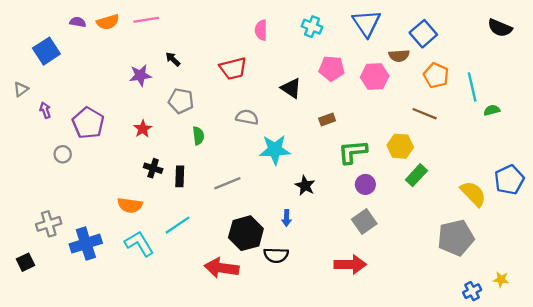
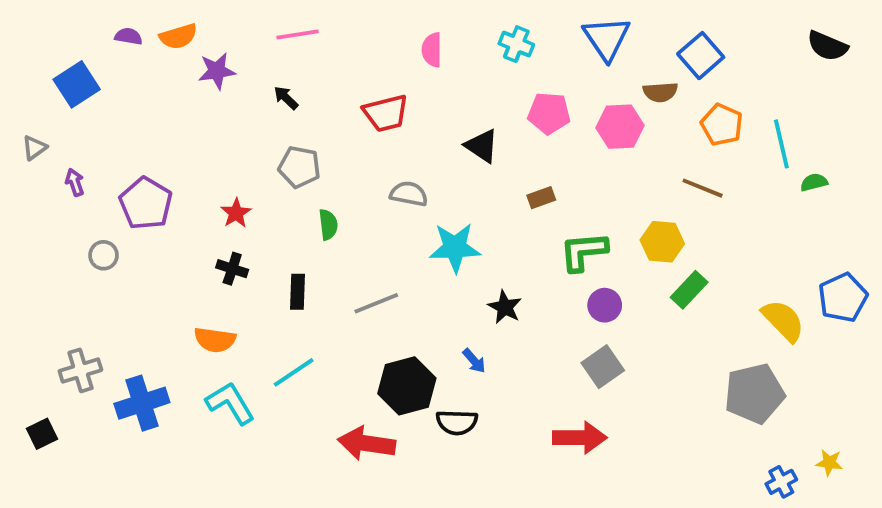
pink line: (146, 20) -> (297, 34), moved
purple star: (140, 75) -> (217, 71), moved
black cross: (153, 168) -> (232, 269), moved
blue arrow: (286, 218) -> (474, 361), turned -42

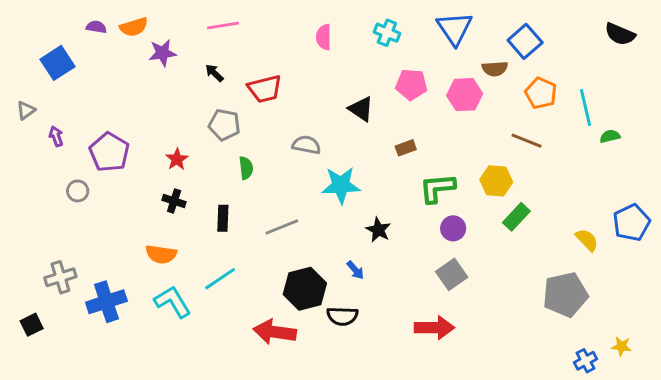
red trapezoid: (386, 113) -> (265, 89), moved
yellow semicircle: (783, 321) -> (587, 240), size x0.7

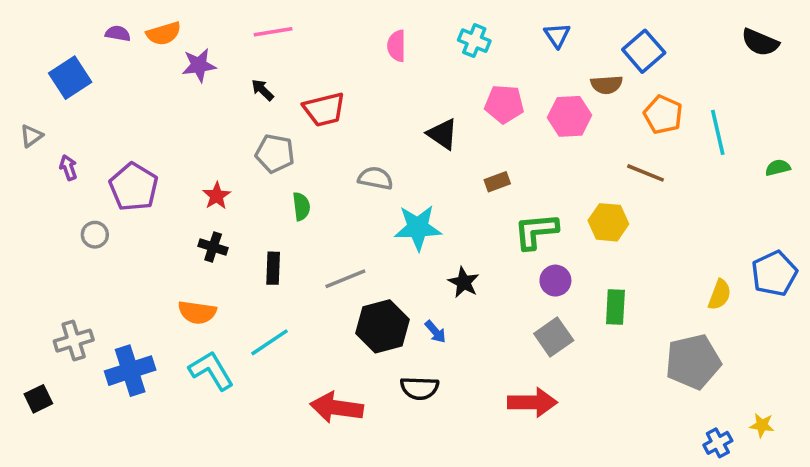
blue triangle: (455, 28) -> (557, 35), size x0.6
green semicircle: (610, 136) -> (778, 168), moved
green rectangle: (516, 217) -> (615, 307), moved, turned -40
yellow semicircle: (587, 240) -> (720, 295), turned 65
black hexagon: (305, 289) -> (382, 326), moved

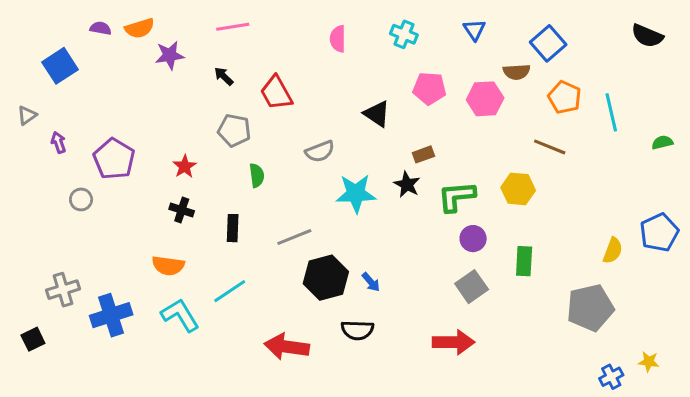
red trapezoid: (324, 109) -> (276, 93), turned 75
gray semicircle: (375, 178) -> (320, 151), turned 148
black star: (464, 282) -> (407, 184), moved

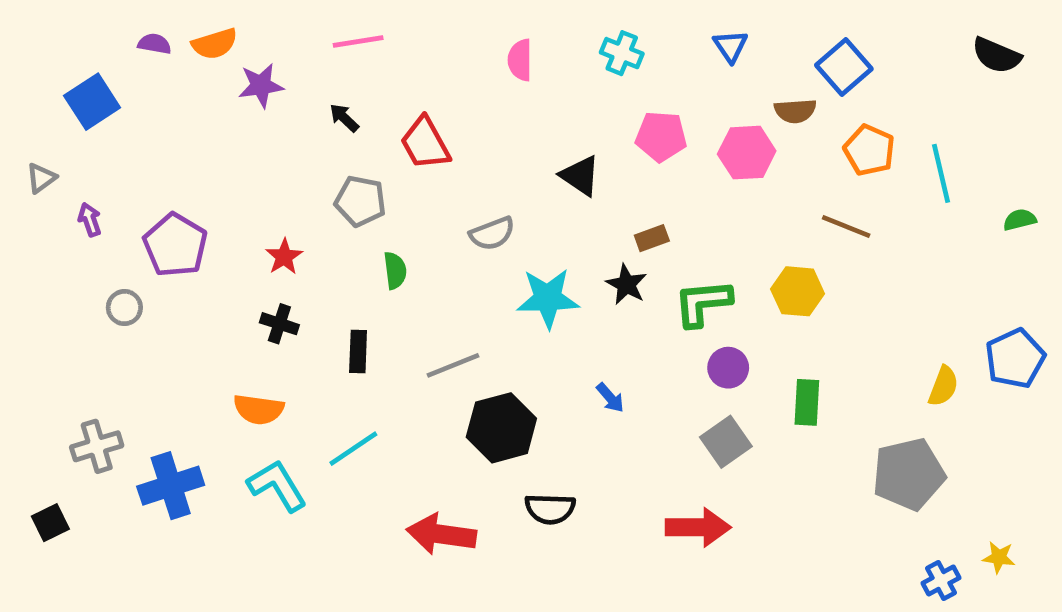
blue arrow: (371, 282) -> (610, 398), moved

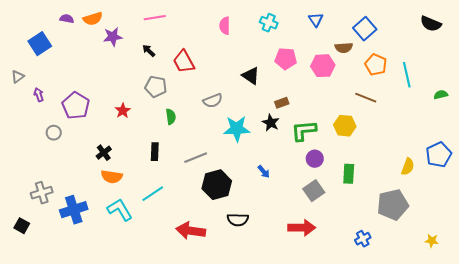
black cross: (279, 324) -> (104, 153), moved, turned 35
black square: (50, 523) -> (22, 226), turned -35
blue cross: (941, 580) -> (363, 239), moved

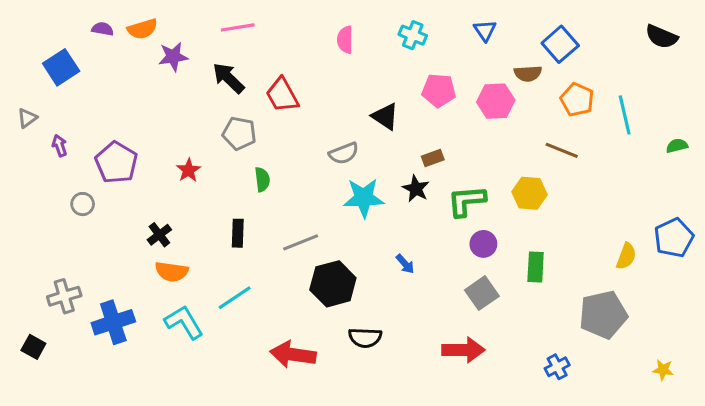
black arrow: (149, 51) -> (228, 78), size x1.6
gray semicircle: (213, 101) -> (344, 153), moved

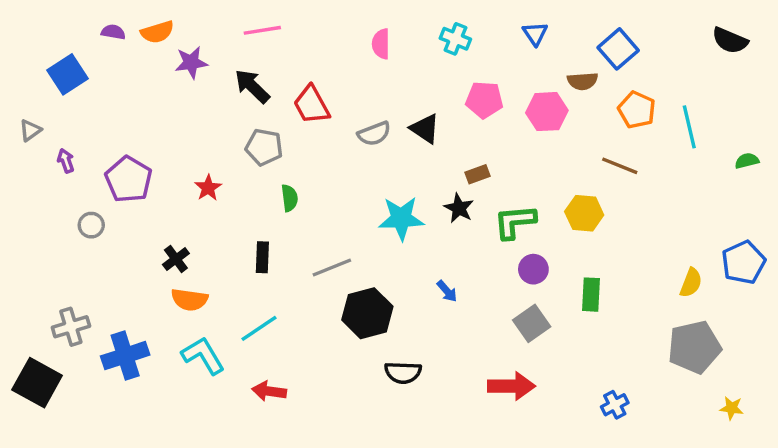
gray semicircle: (344, 153) -> (374, 134), moved
gray pentagon: (603, 315) -> (694, 347), moved
black square: (33, 347) -> (37, 383), size x1.8
red arrow: (293, 355) -> (269, 391), moved, size x0.7

